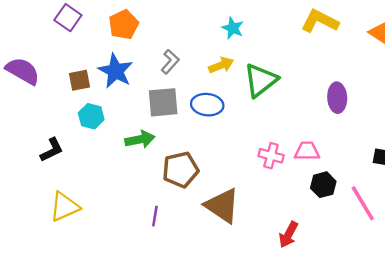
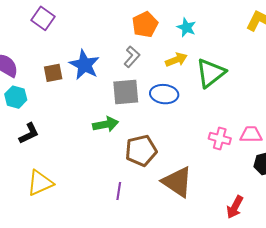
orange pentagon: (124, 25) -> (145, 24), moved
cyan hexagon: (91, 116) -> (16, 97), moved

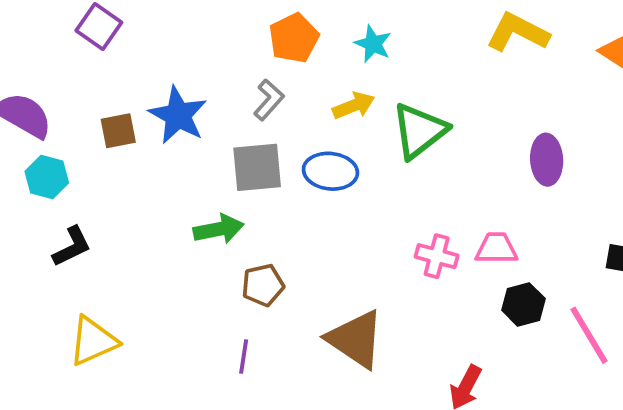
brown pentagon: (141, 151) -> (263, 285), moved, size x0.7

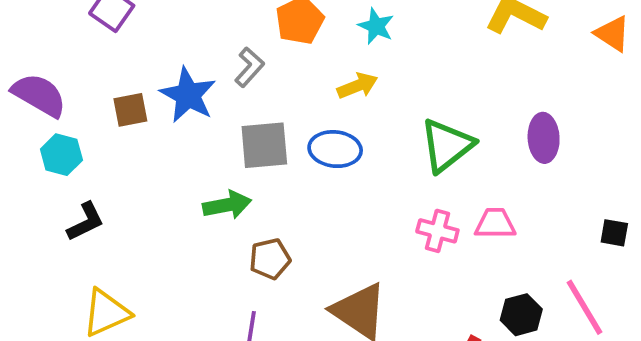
gray L-shape: (269, 100) -> (249, 67), moved
green triangle: (419, 131) -> (447, 145), moved
black hexagon: (523, 304) -> (521, 315), moved

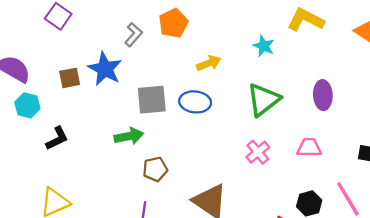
cyan star: (376, 26) -> (264, 46), moved
gray L-shape: (249, 67) -> (133, 35), moved
black L-shape: (86, 222) -> (57, 138), moved
pink trapezoid: (495, 223) -> (309, 148), moved
pink cross: (437, 231) -> (258, 152), turned 35

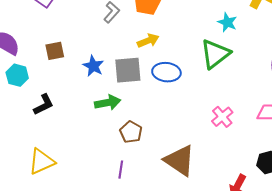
yellow arrow: (209, 63) -> (148, 41), moved
blue star: (105, 69) -> (93, 66), moved, size x0.7
green triangle: (264, 100) -> (215, 54), moved
brown pentagon: (155, 169) -> (131, 132), turned -30

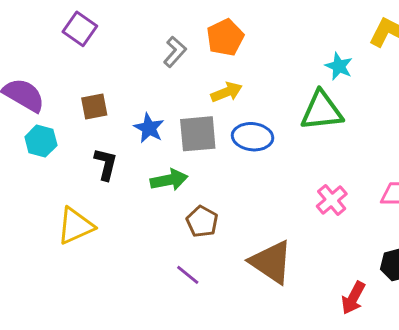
green triangle: (215, 54) -> (322, 111), turned 32
black L-shape: (44, 105) -> (106, 164), moved, turned -50
yellow triangle: (42, 161) -> (75, 226), moved
purple line: (121, 170) -> (188, 275), turned -60

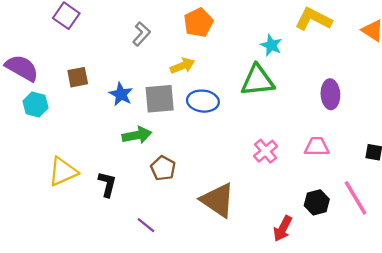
orange pentagon: (225, 37) -> (198, 22), moved
black L-shape: (106, 164) -> (107, 184), moved
purple line: (188, 275) -> (146, 225), moved

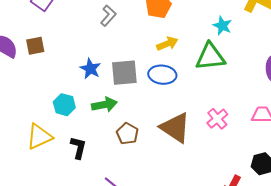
yellow arrow: (182, 66) -> (167, 44), moved
brown square: (78, 77) -> (35, 46), moved
cyan hexagon: (36, 104) -> (64, 105), moved
brown triangle: (218, 200) -> (175, 128), moved

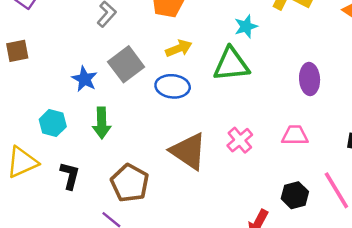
cyan star: (222, 26) -> (246, 26), turned 30
gray square: (124, 73) -> (126, 64), moved, turned -32
green arrow: (104, 105) -> (102, 123), turned 100
brown pentagon: (127, 134) -> (130, 183), moved, size x1.4

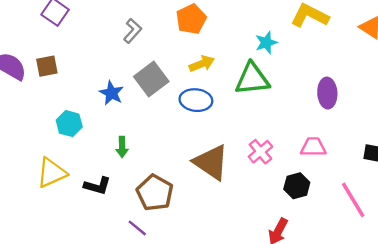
cyan hexagon: (53, 123) -> (69, 124), moved
green arrow: (102, 123) -> (122, 147), moved, size x0.7
black L-shape: (70, 176) -> (97, 186), turned 92
black hexagon: (295, 195) -> (297, 186), moved

